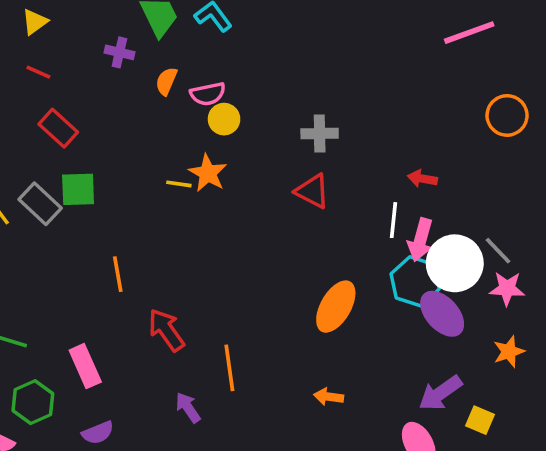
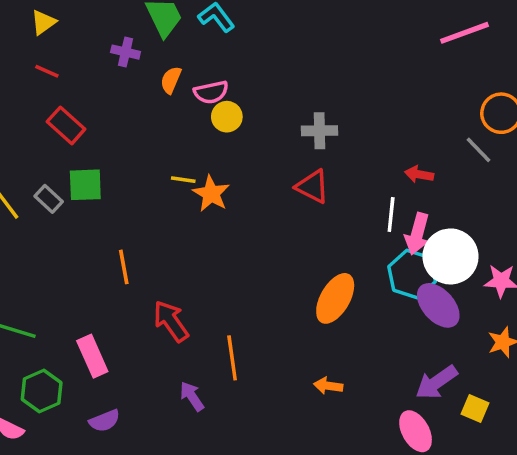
orange star: (208, 173) -> (211, 194), moved
gray rectangle: (40, 204) -> (49, 199), size x0.7
gray line: (498, 251) -> (478, 150), moved

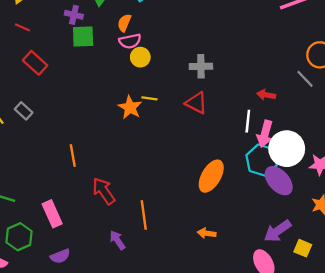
orange semicircle: (171, 80) -> (124, 23), moved
yellow line: (183, 180) -> (149, 98), moved
green square: (85, 185) -> (83, 37), moved

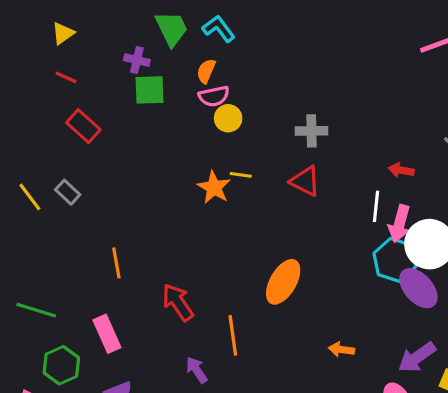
orange line: (73, 156) -> (116, 263), moved
orange ellipse: (211, 176) -> (283, 282), moved
orange arrow: (207, 233) -> (341, 349), moved

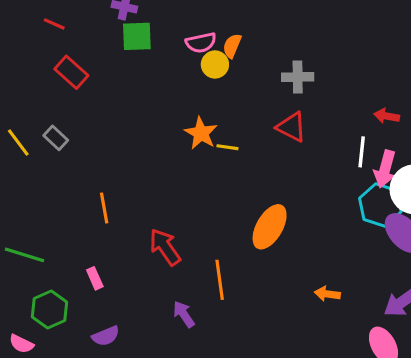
orange semicircle: (206, 71) -> (232, 46), moved
yellow line: (241, 175) -> (227, 147), moved
pink rectangle: (107, 334) -> (95, 278), size x0.6

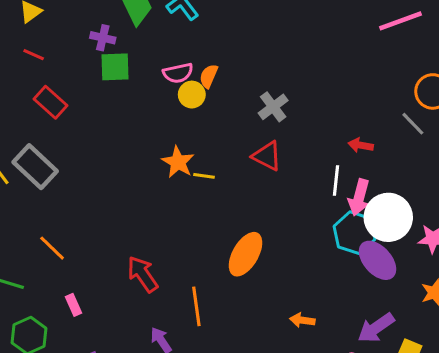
gray cross: (298, 77) -> (273, 107), turned -36
gray rectangle: (56, 138) -> (35, 167), size x1.8
orange line: (104, 208) -> (52, 248), moved, turned -36

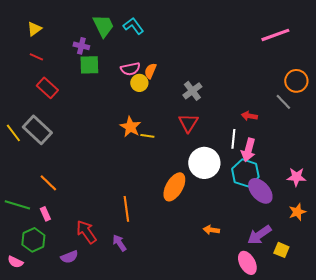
red triangle: (267, 156) -> (188, 123), turned 35
white circle: (388, 217) -> (204, 163), moved
red arrow: (143, 274) -> (86, 232), moved
pink rectangle: (74, 305) -> (45, 214), moved
orange line: (196, 306) -> (126, 209), moved

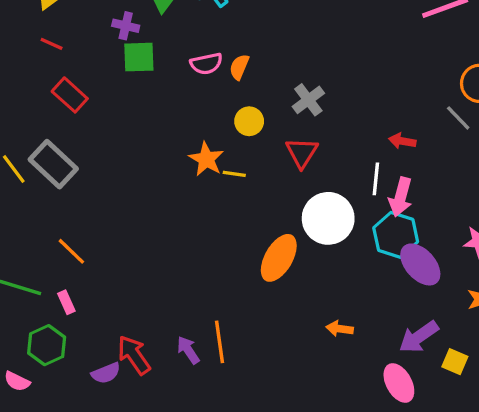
yellow circle: (139, 83) -> (249, 121), moved
orange line: (126, 209) -> (219, 342), moved
red arrow: (86, 232) -> (134, 355), moved

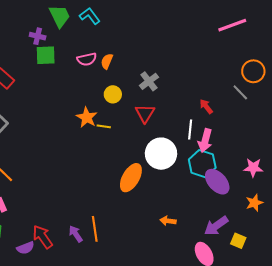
red arrow: (402, 141) -> (206, 106), turned 42

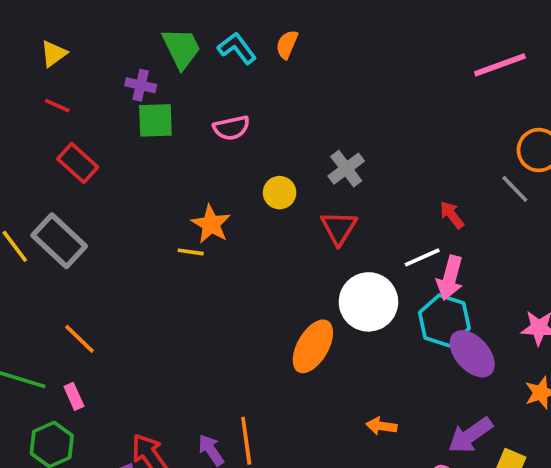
orange semicircle: (107, 61) -> (287, 44), moved
orange star: (87, 117) -> (211, 224), moved
yellow line: (104, 126) -> (191, 252), moved
white line: (190, 129) -> (422, 257), turned 60

